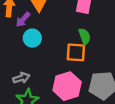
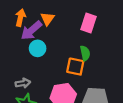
purple arrow: (23, 19) -> (31, 30), size x1.5

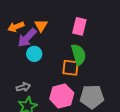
orange arrow: (20, 18) -> (16, 27), turned -119
green semicircle: (85, 53) -> (79, 55), size x1.5

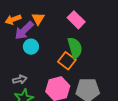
pink rectangle: (79, 26) -> (76, 20), turned -60
orange square: (71, 68) -> (67, 61), turned 30

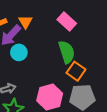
orange square: (67, 61) -> (76, 71), moved

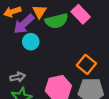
green semicircle: (67, 52) -> (57, 21), moved, turned 90

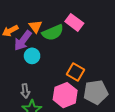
orange square: (86, 64) -> (76, 72), moved
gray arrow: (18, 77) -> (25, 91), turned 104

